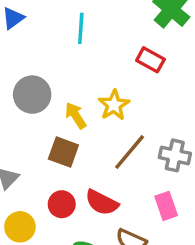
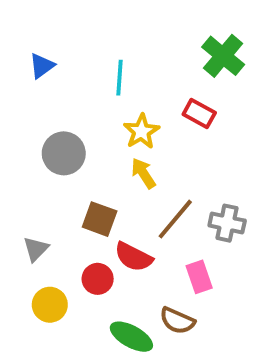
yellow star: (114, 105) -> (141, 131), moved
yellow arrow: (76, 115) -> (143, 173), moved
red semicircle: (102, 202) -> (133, 257), moved
pink rectangle: (166, 206) -> (199, 277), moved

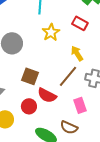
yellow arrow: (143, 173) -> (77, 53), moved

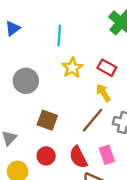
red rectangle: (80, 23) -> (107, 68), moved
red semicircle: (47, 95) -> (78, 157), moved, turned 36

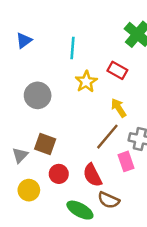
red rectangle: (107, 68) -> (117, 70), moved
brown square: (47, 120) -> (45, 144), moved
pink rectangle: (107, 155) -> (126, 161), moved

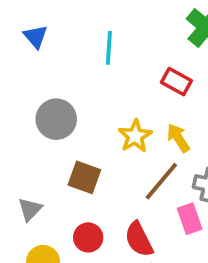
blue triangle: (24, 41) -> (36, 37), turned -35
yellow star: (86, 82) -> (135, 136), moved
brown square: (45, 144) -> (84, 177), moved

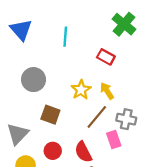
blue triangle: (36, 37) -> (21, 30), size x1.5
gray triangle: (30, 209) -> (18, 134), size x1.5

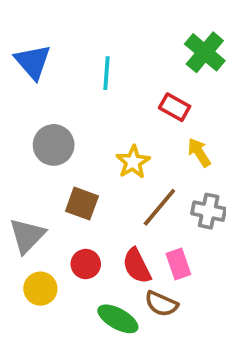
yellow arrow: (107, 91) -> (199, 153), moved
pink rectangle: (114, 140) -> (178, 264), moved

